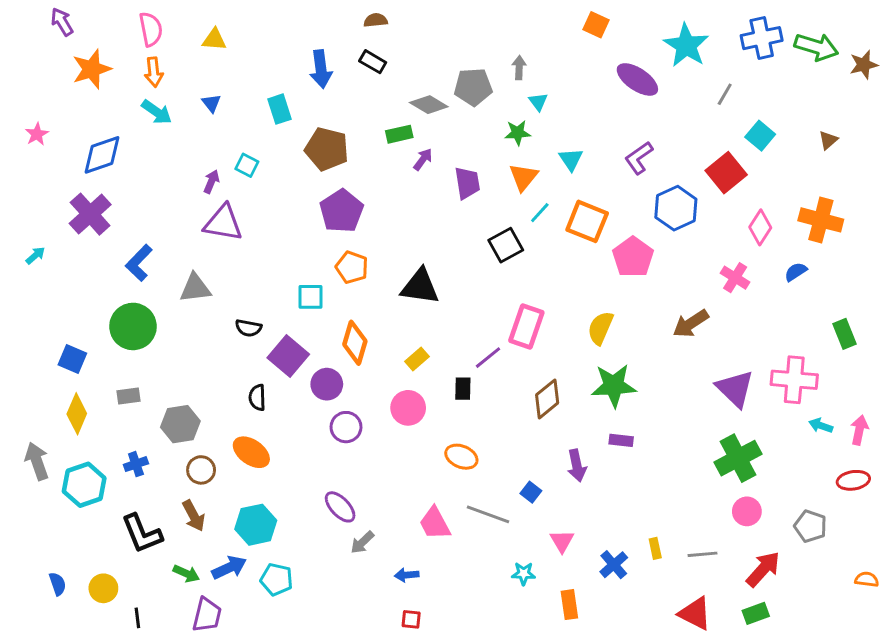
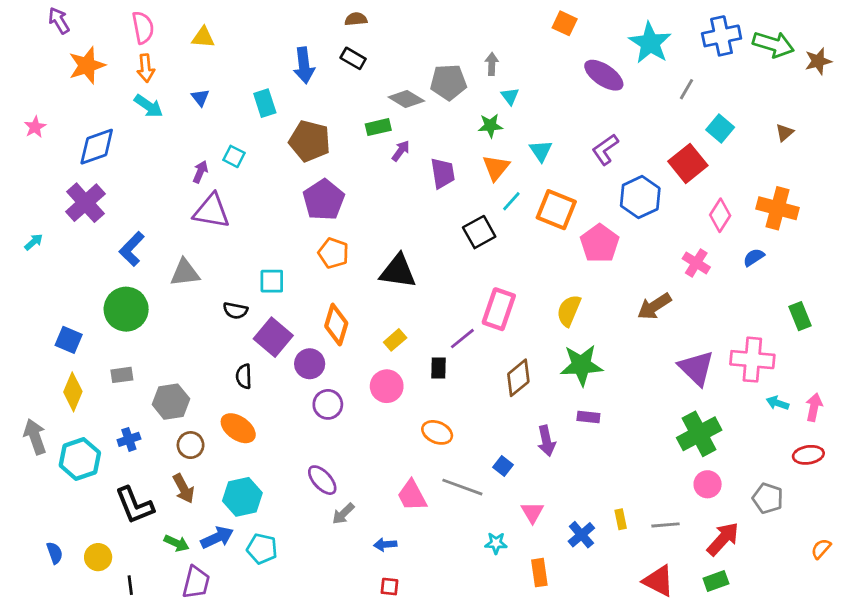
cyan square: (310, 297) -> (272, 281), moved
orange semicircle: (867, 579) -> (821, 549), turned -55

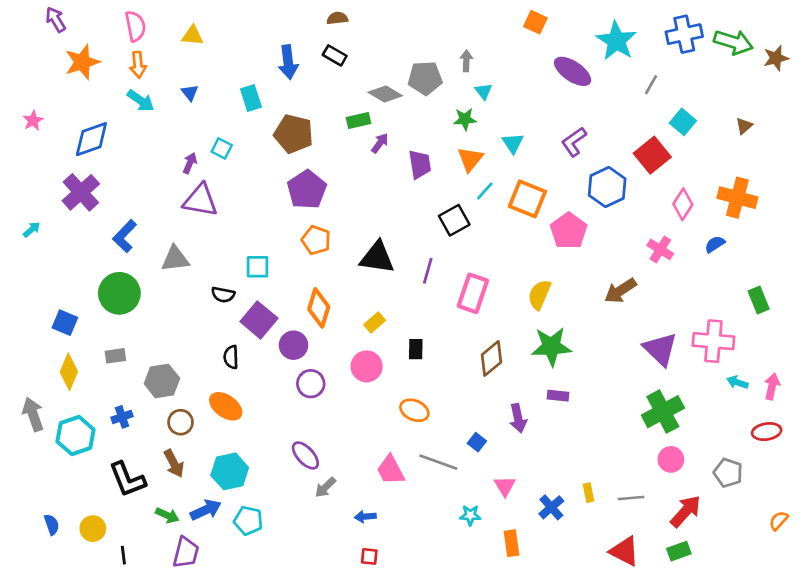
purple line: (462, 339) -> (428, 271), moved, turned -35

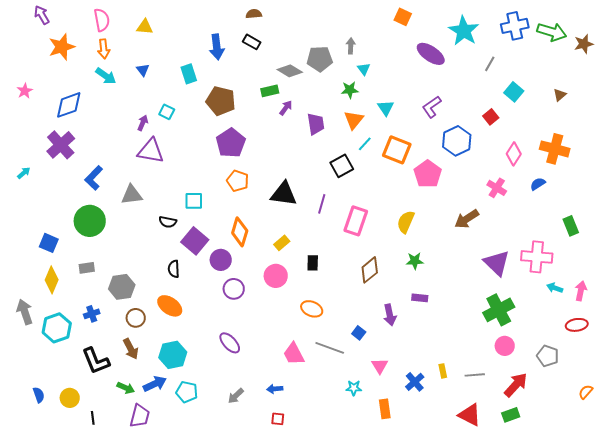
red square: (652, 155) -> (491, 117), size x0.6
green star: (551, 346) -> (415, 261), size x0.6
gray arrow: (325, 487) -> (236, 396), moved

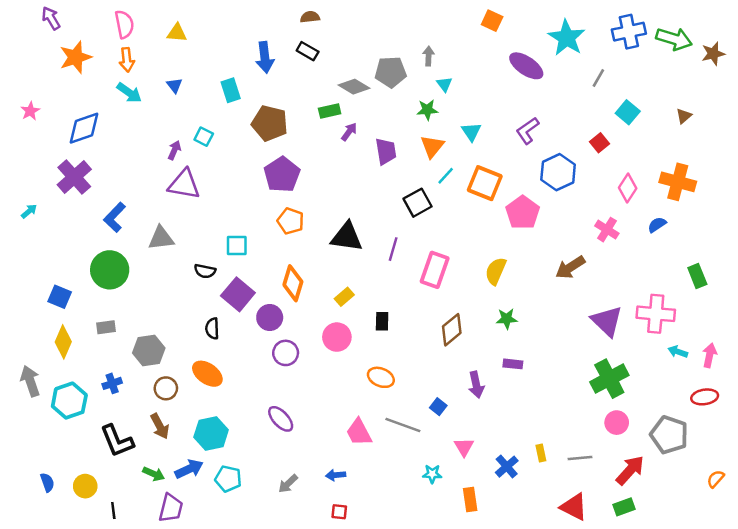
gray pentagon: (548, 356) -> (669, 435), size x1.4

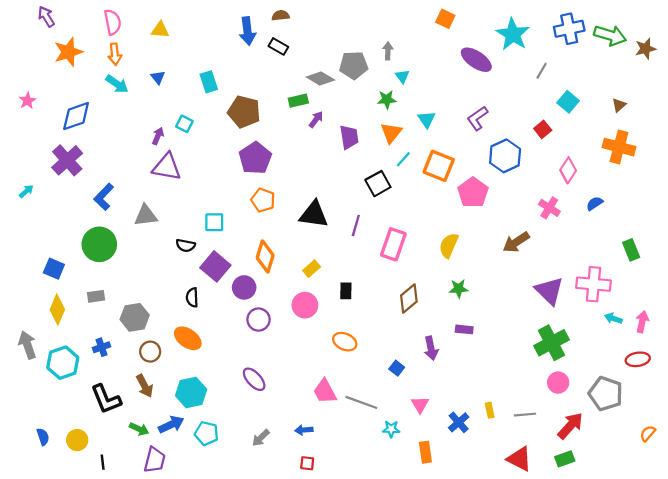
blue arrow: (265, 57) -> (247, 31), moved
orange cross: (678, 182) -> (619, 147), moved
gray line: (403, 425) -> (361, 402), moved

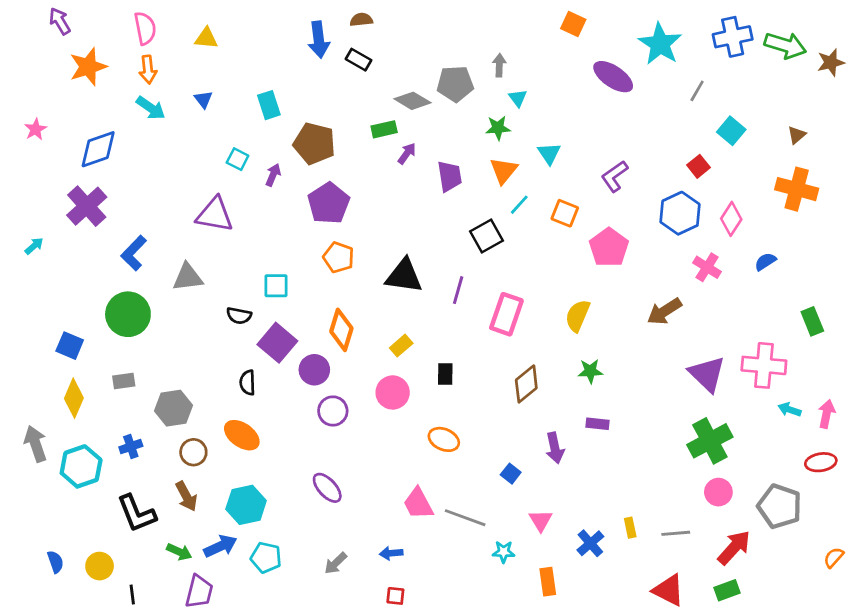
purple L-shape: (477, 118) -> (615, 176), moved
purple arrow: (158, 136) -> (273, 175), moved
blue hexagon: (505, 156) -> (680, 213), moved
orange square: (439, 166) -> (565, 213), size x0.7

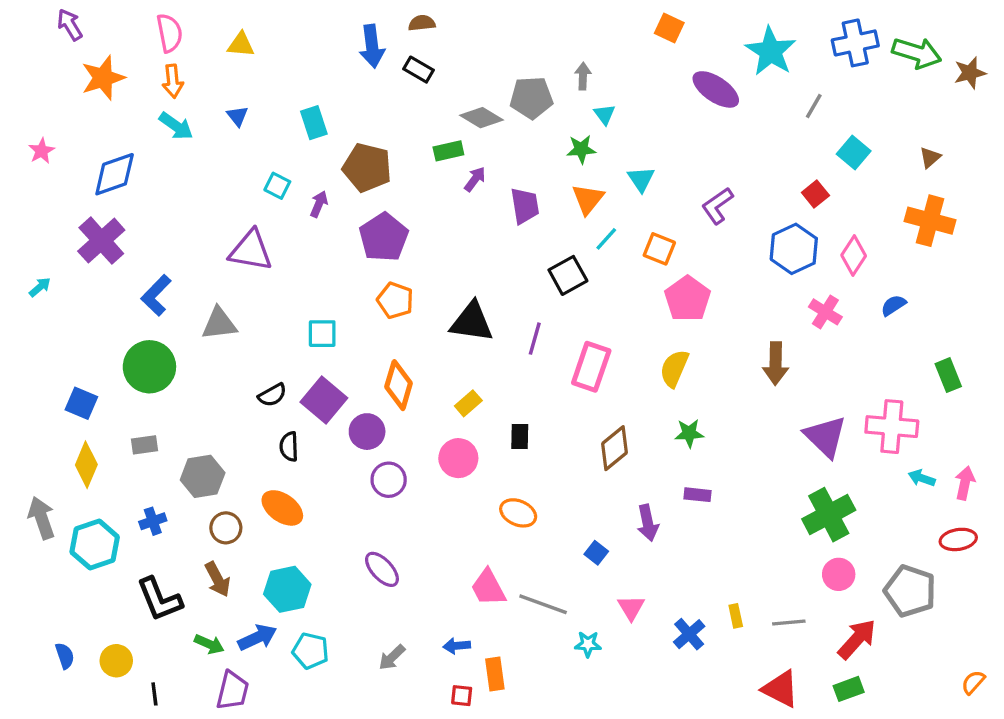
pink pentagon: (609, 247) -> (688, 299), moved
brown arrow: (664, 311) -> (776, 363), turned -56
black semicircle: (239, 316) -> (272, 395), moved, turned -40
orange semicircle: (834, 558) -> (973, 682), moved
orange rectangle: (548, 582) -> (495, 674), moved

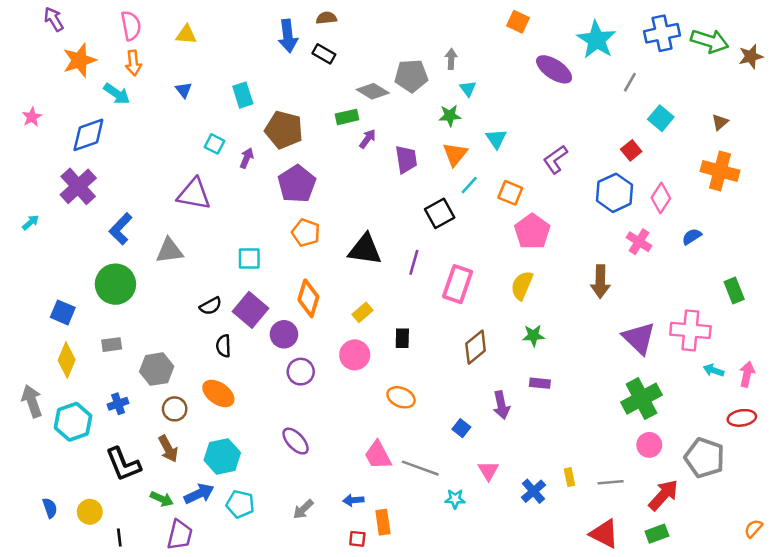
cyan arrow: (176, 126) -> (117, 94), moved

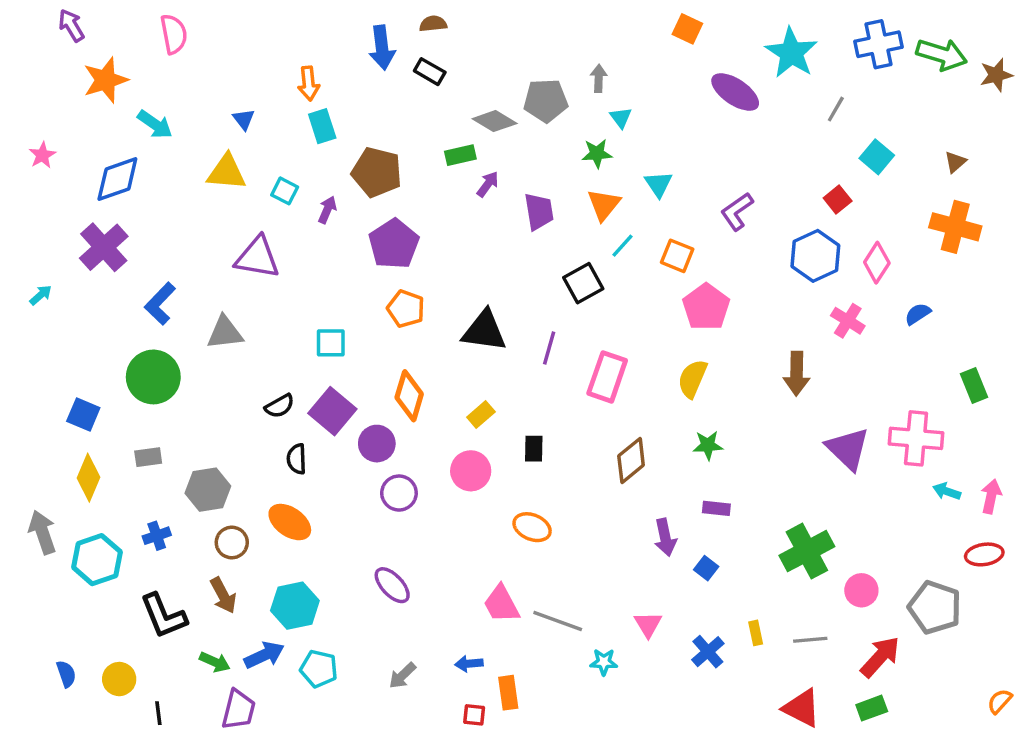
yellow triangle: (186, 35) -> (227, 172), moved, size x1.4
orange arrow: (133, 63) -> (309, 83), moved
green cross: (642, 399) -> (807, 551), moved
blue square: (461, 428) -> (706, 568), moved

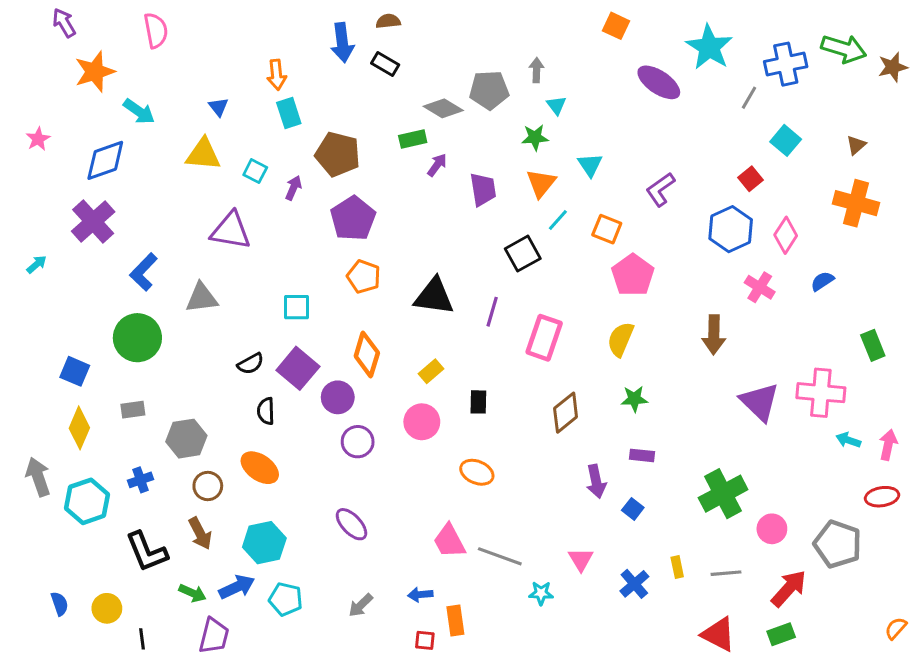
blue cross: (878, 44) -> (786, 64), moved

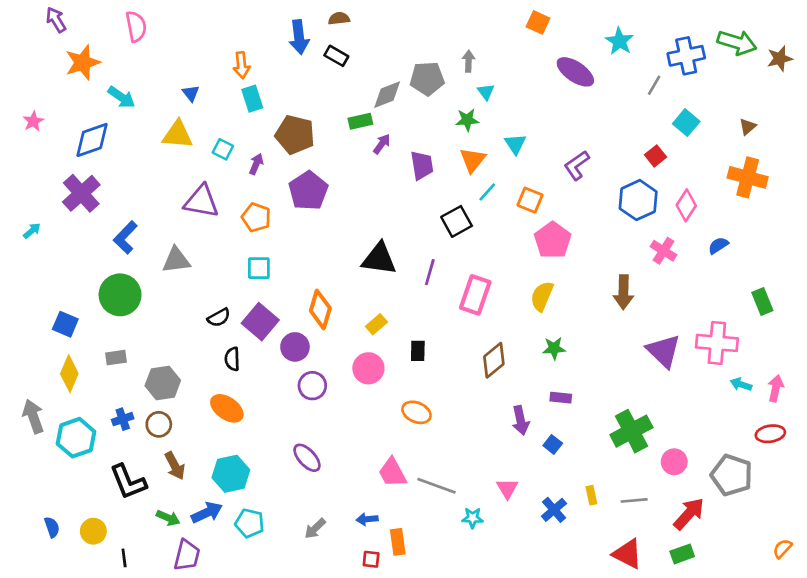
cyan star: (709, 47) -> (619, 41), size x0.7
gray diamond: (443, 108) -> (387, 95), turned -52
orange pentagon: (364, 277) -> (256, 217), moved
brown circle: (208, 486) -> (159, 424), moved

